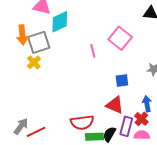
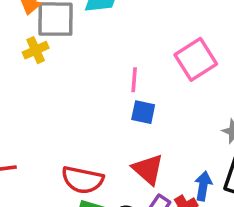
pink line: (93, 51) -> (134, 80), moved
blue square: (122, 81) -> (143, 112), moved

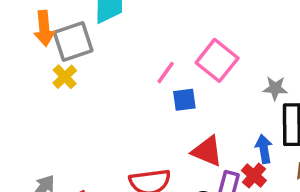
pink square: (196, 59) -> (217, 60), moved
pink line: (134, 80) -> (166, 72), turned 50

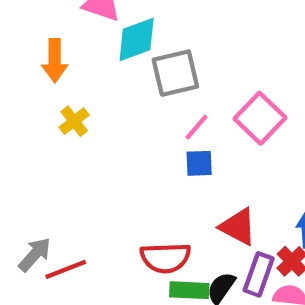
gray square: (73, 41) -> (175, 73), moved
blue square: (184, 100) -> (199, 163), moved

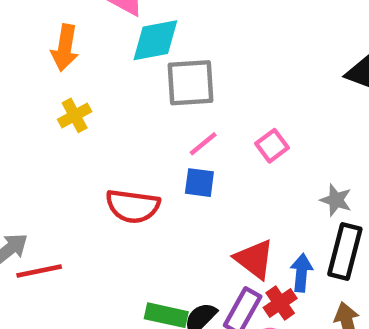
pink square: (260, 118) -> (272, 146), size x0.6
red triangle: (238, 227) -> (254, 259), moved
red semicircle: (165, 258) -> (133, 206), moved

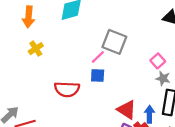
gray square: (190, 83) -> (114, 42), moved, turned 30
pink square: (272, 146) -> (158, 61), moved

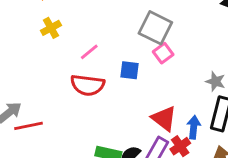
pink line: (98, 57) -> (89, 52), moved
pink square: (158, 61) -> (163, 53), moved

